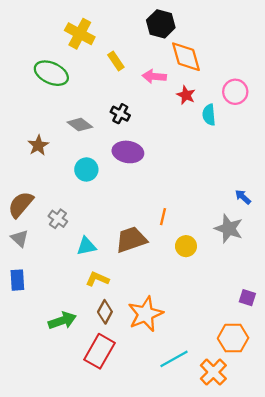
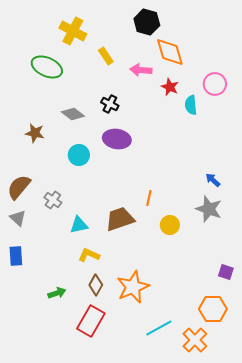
brown star: (38, 145) -> (35, 133), turned -30
blue arrow: (243, 197) -> (213, 180), moved
green arrow: (62, 321) -> (57, 293), size x0.7

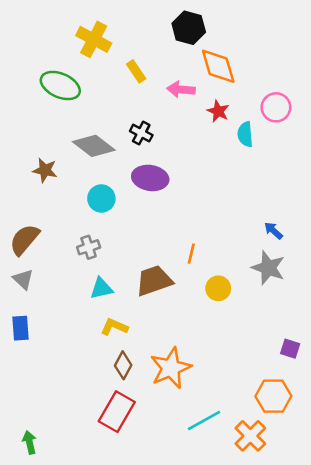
gray diamond: (73, 114) -> (94, 146), size x1.4
gray cross: (53, 200) -> (89, 247), moved, turned 36
green arrow: (57, 293) -> (30, 442), moved, turned -84

